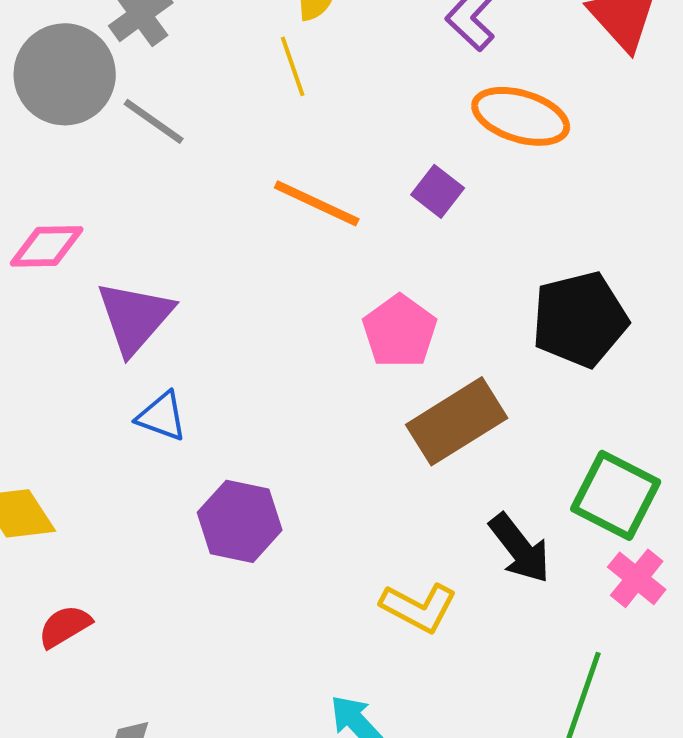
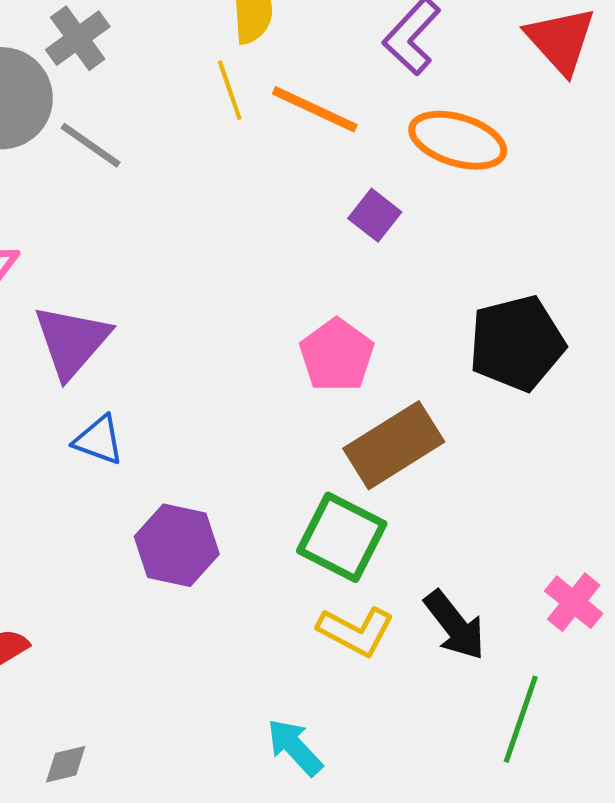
orange line: (317, 203) -> (315, 109), moved
green square: (616, 495) -> (342, 537), moved
black arrow: (520, 548) -> (455, 625), moved

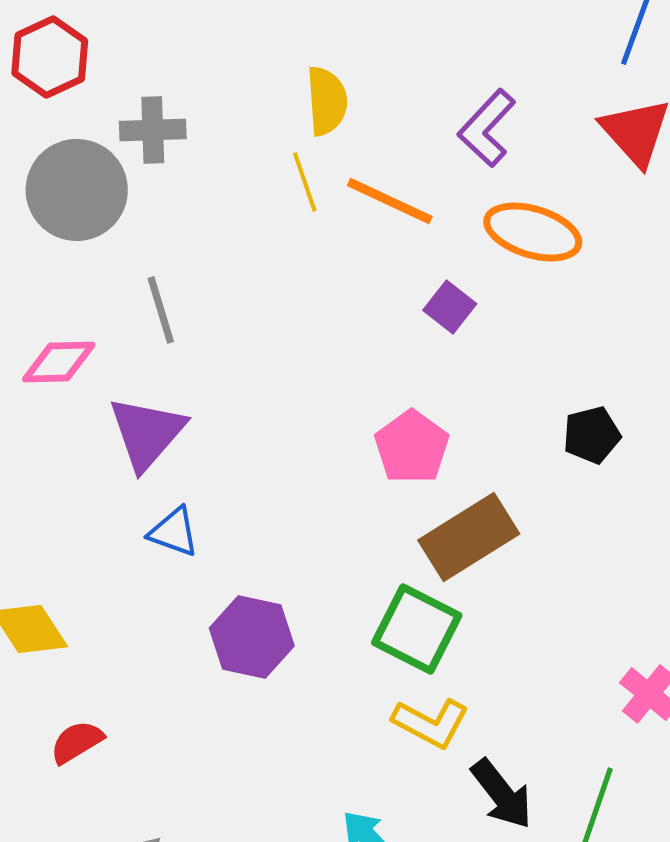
gray cross: (78, 38) -> (153, 130), turned 34
gray line: (91, 145) -> (161, 310), moved, turned 38
black pentagon: (517, 343) -> (592, 435), size x0.6
black arrow: (455, 625) -> (502, 794), moved

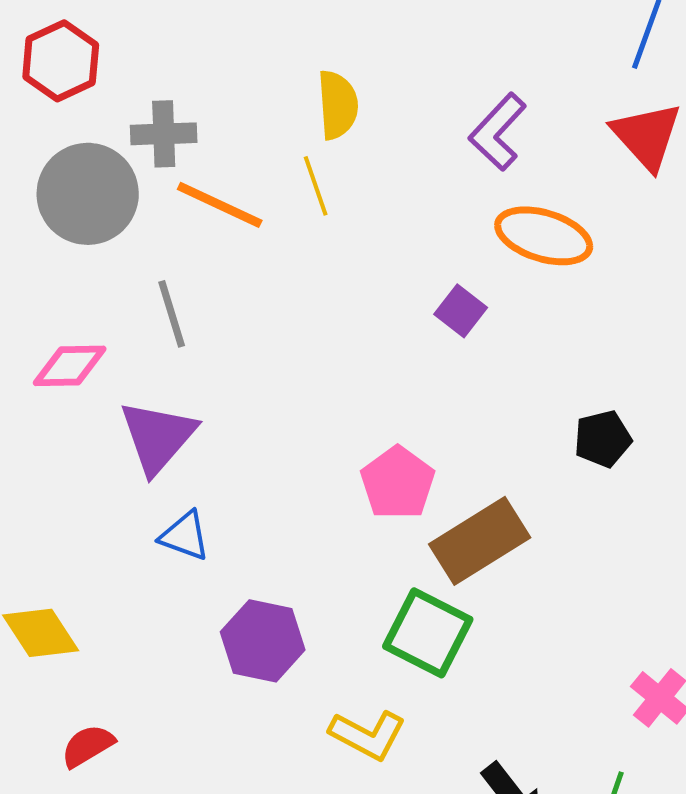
orange line: (390, 201) -> (220, 205), moved
pink pentagon: (412, 447) -> (398, 483), moved
yellow L-shape: (431, 723) -> (368, 735), moved

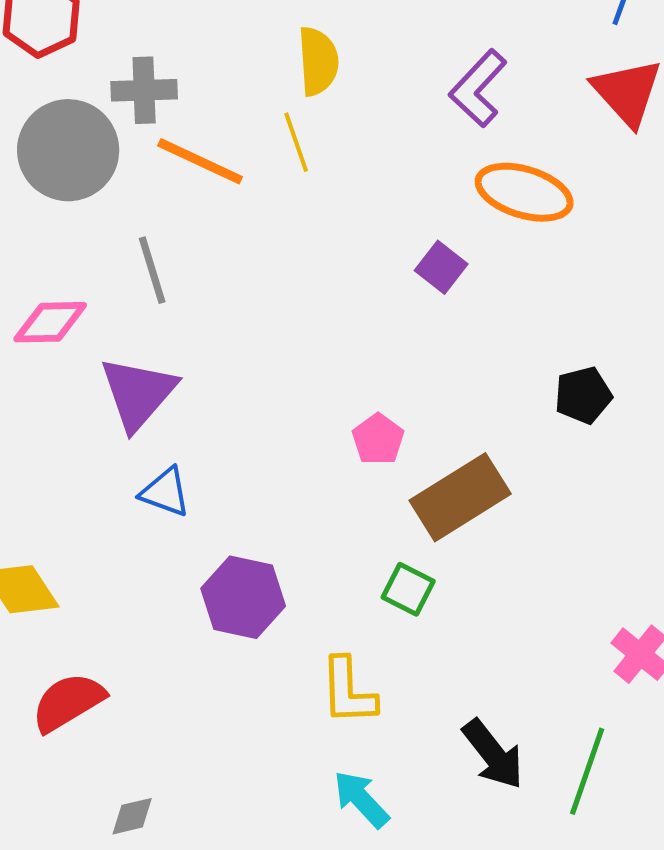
pink pentagon: (398, 483) -> (378, 439), size x0.7
green square: (428, 633) -> (408, 589), size x0.6
yellow L-shape: (368, 735) -> (348, 691), turned 60
red semicircle: (88, 746) -> (68, 702), size x1.4

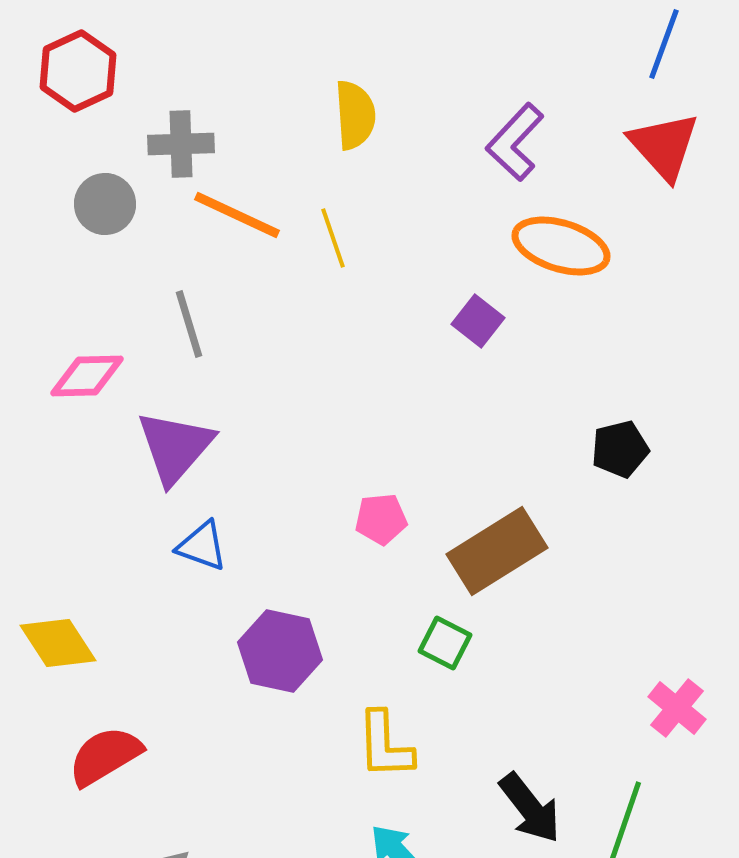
yellow line: (296, 142) -> (333, 238), moved
gray circle: (68, 150) -> (105, 204), size x0.6
pink pentagon: (378, 439) -> (381, 519), moved, turned 30

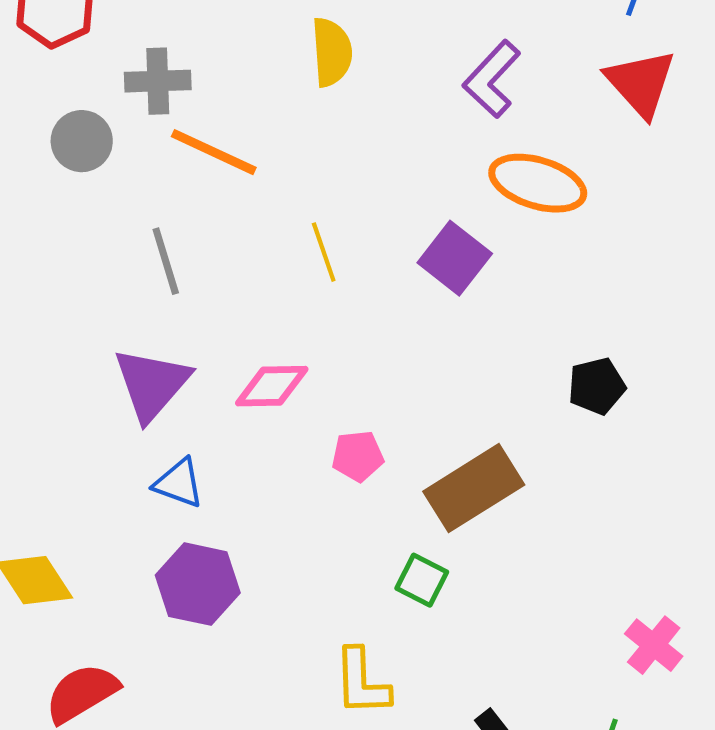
yellow line: (333, 238) -> (324, 252), moved
purple square: (478, 321) -> (455, 258), size x1.4
pink diamond: (87, 376) -> (272, 386), moved
purple hexagon: (280, 651) -> (198, 584), moved

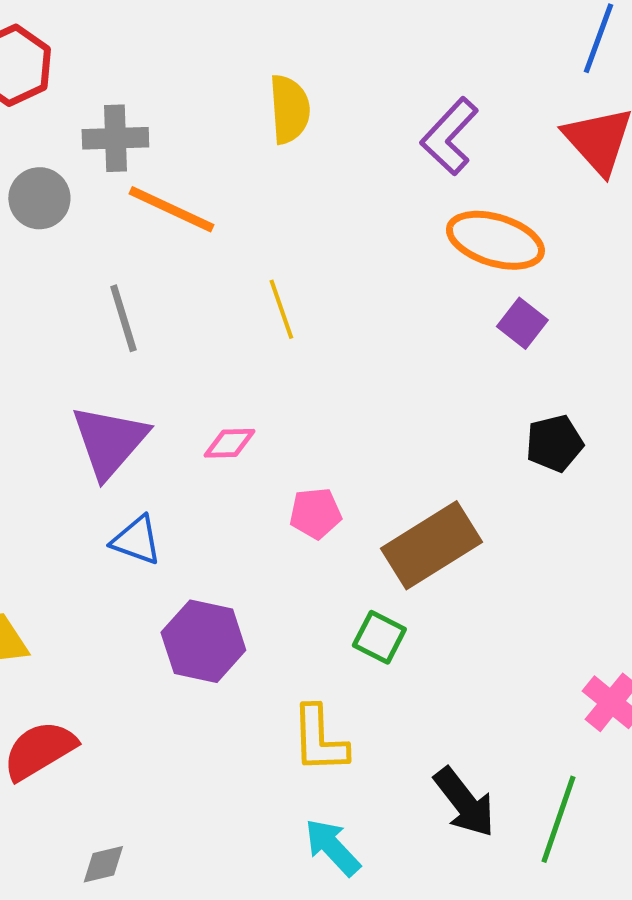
purple square: (455, 258) -> (522, 323), moved, size x0.7
pink diamond: (272, 386) -> (229, 443), size x0.7
purple hexagon: (198, 584) -> (203, 641), moved

